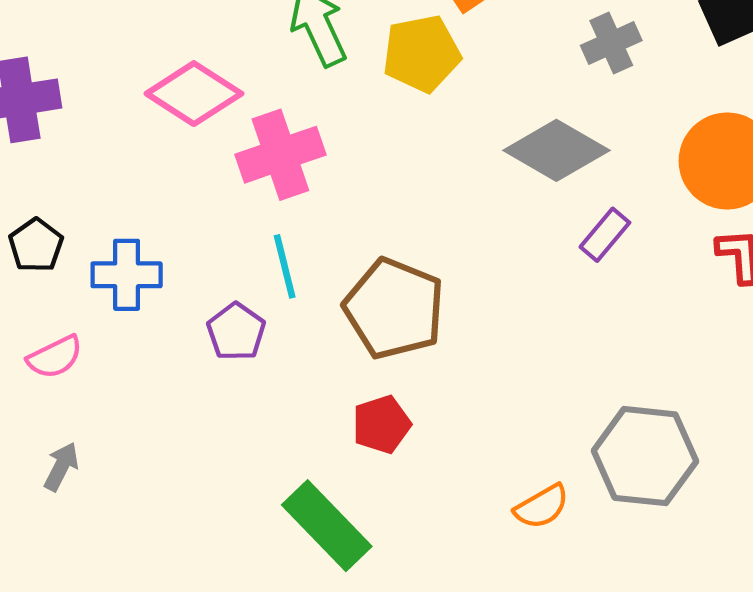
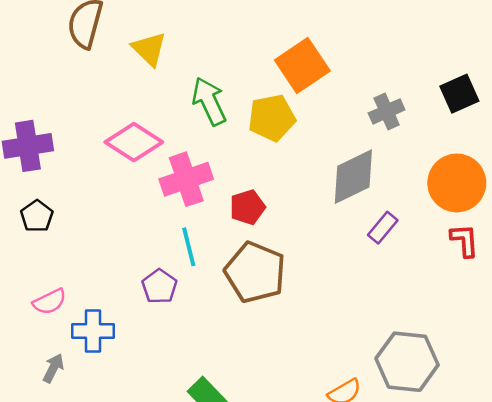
gray diamond: (556, 150) -> (353, 177), turned -56
black pentagon: (36, 245) -> (37, 216), moved
blue cross: (127, 275) -> (93, 331), moved
red pentagon: (382, 424) -> (247, 207), moved

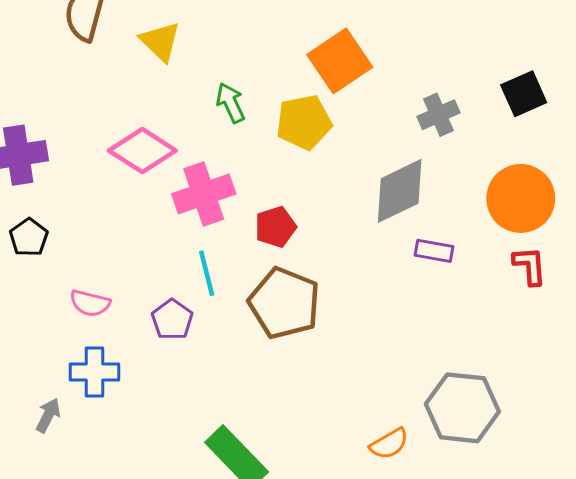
green arrow: (209, 101) -> (231, 103), size x0.7
purple rectangle: (383, 228) -> (434, 251), turned 60
pink semicircle: (50, 302) -> (90, 303), moved, turned 40

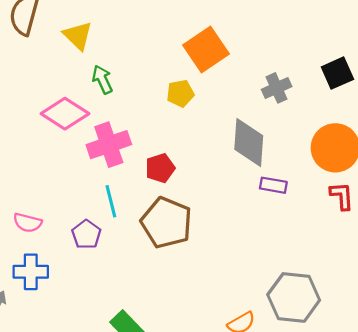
green arrow: (231, 103) -> (102, 79), moved
yellow pentagon: (304, 122) -> (180, 93), size x0.7
gray diamond: (400, 191) -> (249, 142), turned -60

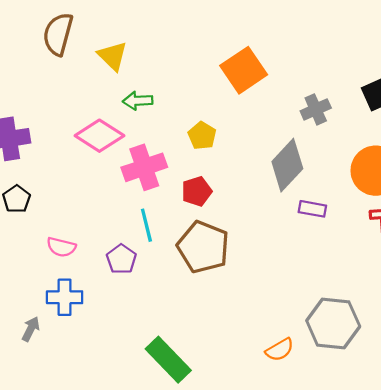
green arrow: (102, 79) -> (138, 101), turned -68
yellow pentagon: (180, 93) -> (202, 136), moved, turned -30
gray diamond: (249, 142) -> (287, 165), turned 39

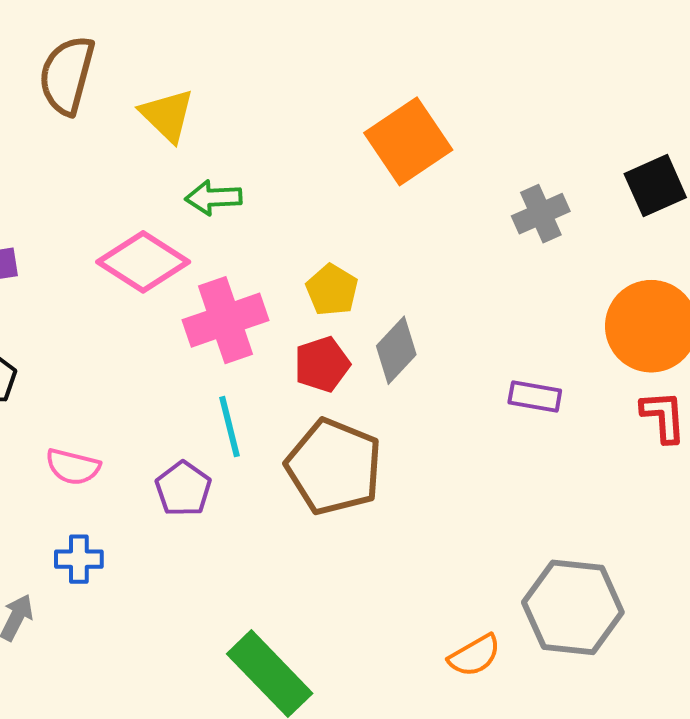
yellow pentagon: (202, 136) -> (332, 290), moved
gray diamond: (287, 165) -> (396, 350), moved, size x0.7
blue cross: (65, 297) -> (79, 559), size x0.7

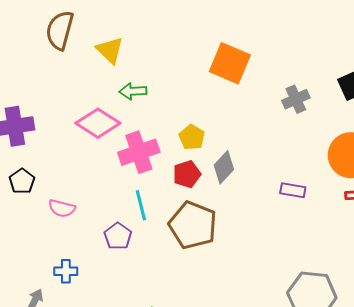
orange square: (408, 141) -> (230, 63), turned -33
pink semicircle: (73, 467) -> (62, 208), moved

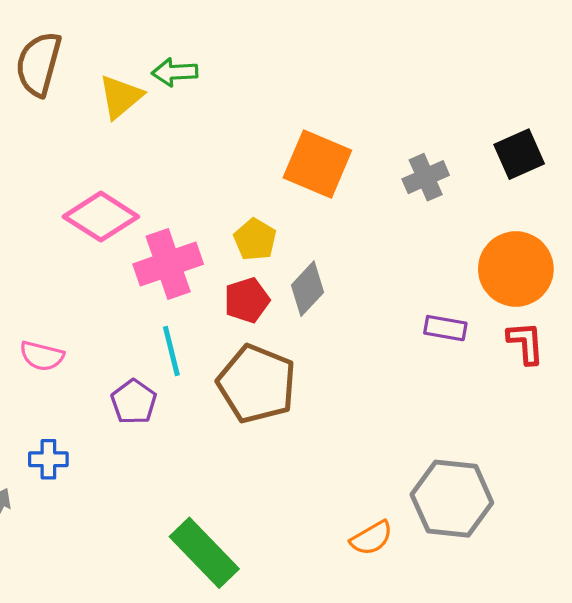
yellow triangle: (110, 50) -> (121, 97), turned 36
orange square: (230, 63) -> (317, 164), moved
green arrow: (133, 91) -> (175, 72), moved
purple rectangle: (293, 190) -> (445, 328), moved

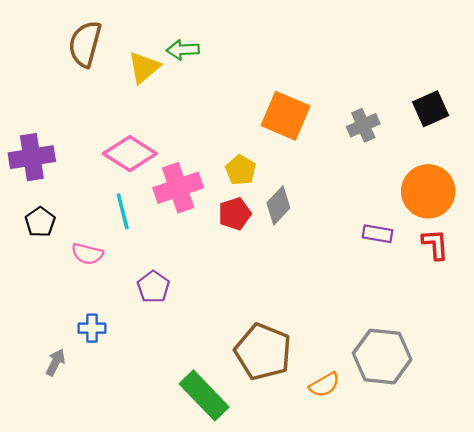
cyan line: (171, 351) -> (123, 211), moved
brown pentagon: (257, 384) -> (263, 352), moved

